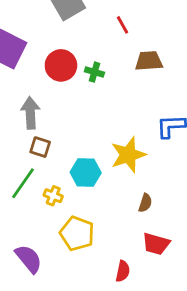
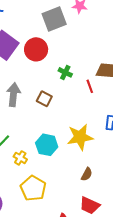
red line: (122, 25) -> (90, 86), moved
red circle: (61, 65) -> (36, 49), moved
brown square: (40, 147) -> (44, 99), moved

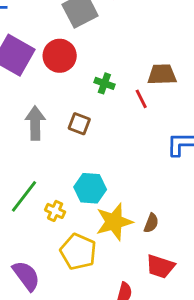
yellow star: (80, 137) -> (114, 222), moved

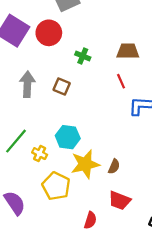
red line: (141, 99) -> (121, 81), moved

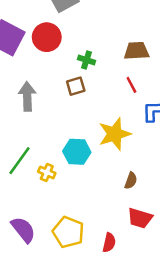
brown square: (62, 86) -> (76, 86), moved, turned -35
yellow star: (85, 164) -> (115, 134), moved
yellow pentagon: (56, 186) -> (68, 232), moved

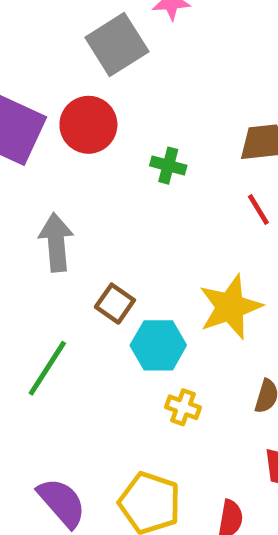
brown square: (76, 86) -> (115, 304), moved, turned -36
yellow cross: (47, 172) -> (183, 407), moved

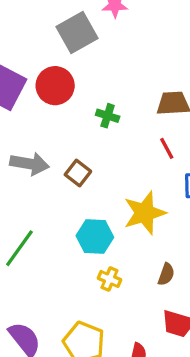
gray arrow: (56, 242) -> (30, 164), turned 102
brown square: (115, 304) -> (78, 173), moved

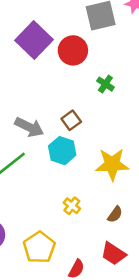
gray arrow: (30, 164) -> (29, 127), moved
cyan hexagon: (95, 236) -> (62, 151), moved

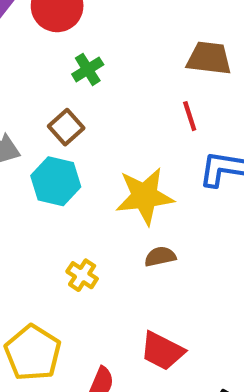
green cross: (105, 84) -> (88, 69), moved, turned 30
brown semicircle: (115, 214) -> (160, 256), moved, turned -132

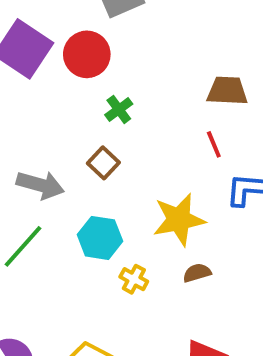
cyan hexagon: (56, 181) -> (100, 238), moved
yellow cross: (82, 275) -> (134, 279), moved

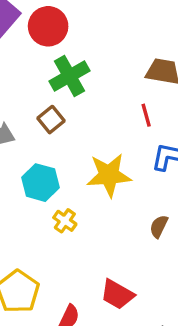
green cross: (119, 109) -> (69, 76), size x1.6
brown semicircle: (197, 273) -> (159, 226), moved, turned -55

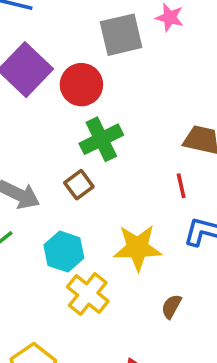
yellow cross: (65, 221) -> (88, 294), size x1.6
brown semicircle: (159, 226) -> (171, 306), moved

